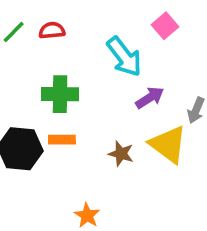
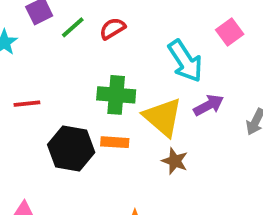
red semicircle: (52, 30) -> (112, 29), turned -30
yellow triangle: (168, 144) -> (163, 117), moved

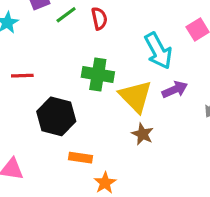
red semicircle: (112, 29) -> (99, 18), turned 105
orange rectangle: (115, 142) -> (81, 158), moved

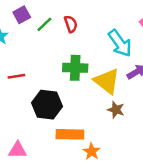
orange rectangle: (81, 158) -> (70, 134), size x1.5

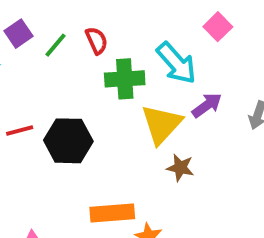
green cross: (75, 68) -> (125, 79), moved
yellow triangle: (107, 81) -> (162, 124), turned 40
black hexagon: (47, 105) -> (68, 141), moved

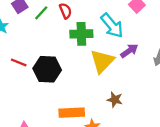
red line: (20, 130) -> (19, 62), turned 35
brown star: (180, 168) -> (115, 100), moved

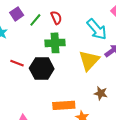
green cross: (81, 34) -> (55, 43), moved

